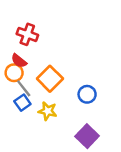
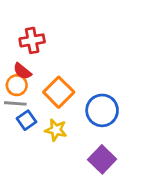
red cross: (27, 34) -> (32, 40), turned -30
gray line: (24, 88) -> (15, 103), moved, turned -48
blue circle: (87, 94) -> (102, 110), size x1.5

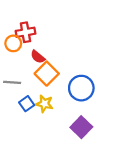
red semicircle: (22, 71) -> (38, 57), moved
orange circle: (17, 85) -> (13, 43), moved
blue square: (27, 120) -> (27, 104), moved

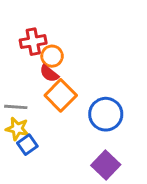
orange circle: (13, 43) -> (52, 56), moved
blue square: (27, 104) -> (27, 145), moved
yellow star: (44, 104) -> (17, 129), moved

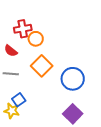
red semicircle: (49, 74) -> (11, 51), moved
yellow star: (17, 129) -> (12, 111), moved

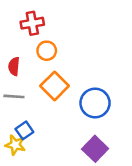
red cross: (23, 29) -> (32, 23), moved
red semicircle: (11, 51) -> (14, 66), turned 56

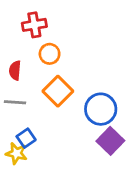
purple square: (95, 149) -> (110, 141), moved

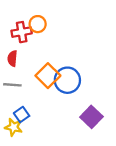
red cross: (34, 25) -> (22, 32), moved
orange circle: (50, 54) -> (38, 24), moved
blue circle: (101, 109) -> (67, 80), moved

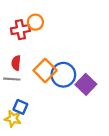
red semicircle: (12, 58) -> (16, 63), moved
blue square: (22, 115) -> (20, 107), turned -32
purple square: (91, 117) -> (86, 84), moved

